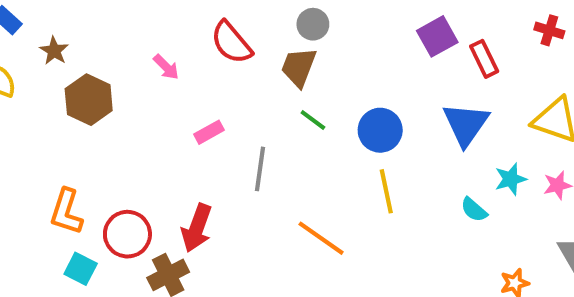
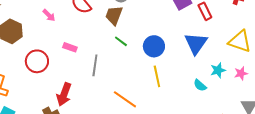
pink rectangle: (209, 132) -> (70, 47), turned 48
red circle: (127, 234) -> (37, 61), moved

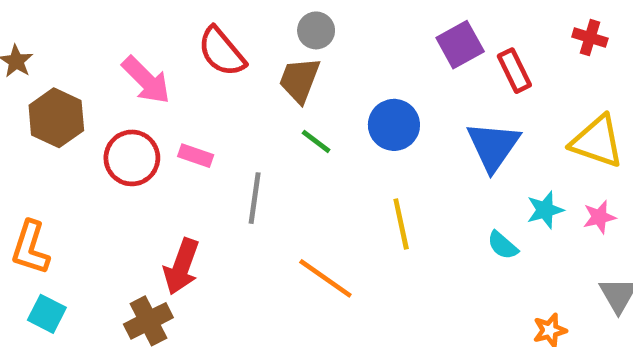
pink arrow: (49, 15) -> (146, 80), size x1.6
blue circle: (154, 46) -> (394, 125), moved
red circle: (37, 61) -> (132, 158), moved

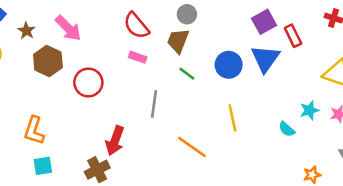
pink arrow: (146, 80) -> (68, 28), moved
blue triangle: (493, 146) -> (265, 58), moved
pink rectangle: (196, 156) -> (138, 57), moved
cyan square: (47, 314) -> (43, 166), turned -36

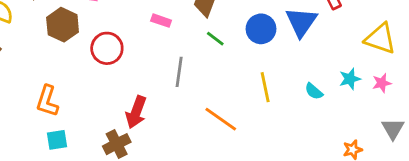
cyan semicircle: (287, 129) -> (314, 91), moved

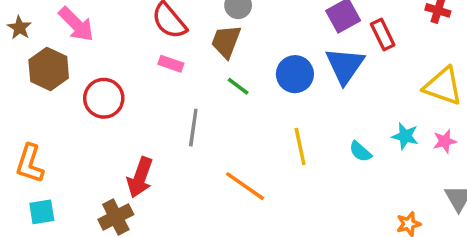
cyan star: (350, 79) -> (405, 136), turned 30

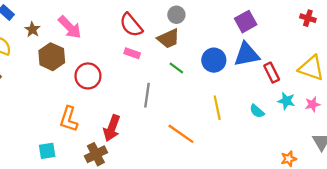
red rectangle: (383, 35) -> (272, 73), moved
brown trapezoid: (226, 41) -> (168, 39), turned -135
blue triangle: (345, 66) -> (247, 54), turned 44
orange L-shape: (30, 164) -> (69, 119), moved

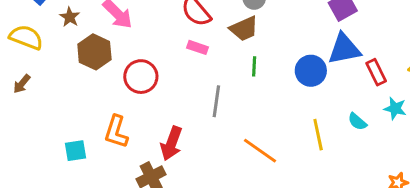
blue circle: (214, 60) -> (311, 71), moved
green line: (176, 68) -> (254, 66), turned 56
yellow line: (217, 108) -> (318, 135), moved
cyan square: (47, 151) -> (76, 151), moved

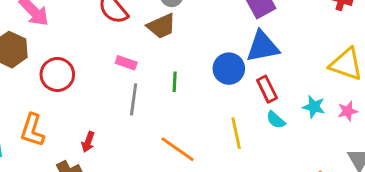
pink rectangle: (198, 47) -> (126, 63), moved
green line: (254, 66) -> (175, 82), moved
red rectangle: (376, 72) -> (267, 89), moved
red arrow: (171, 143) -> (88, 142), size x0.6

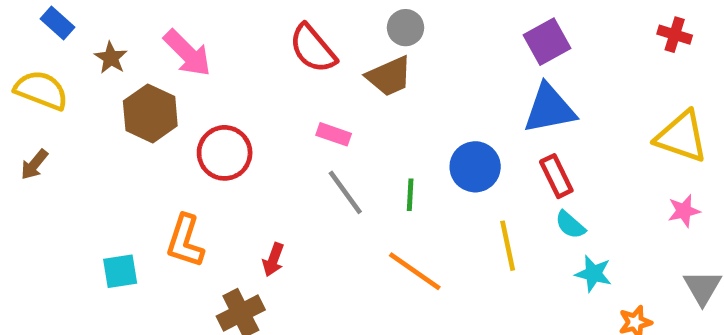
blue circle: (229, 69) -> (475, 167), moved
green line: (175, 82) -> (410, 195), moved
gray line: (134, 99) -> (345, 192), turned -44
cyan star: (314, 107) -> (593, 274), moved

